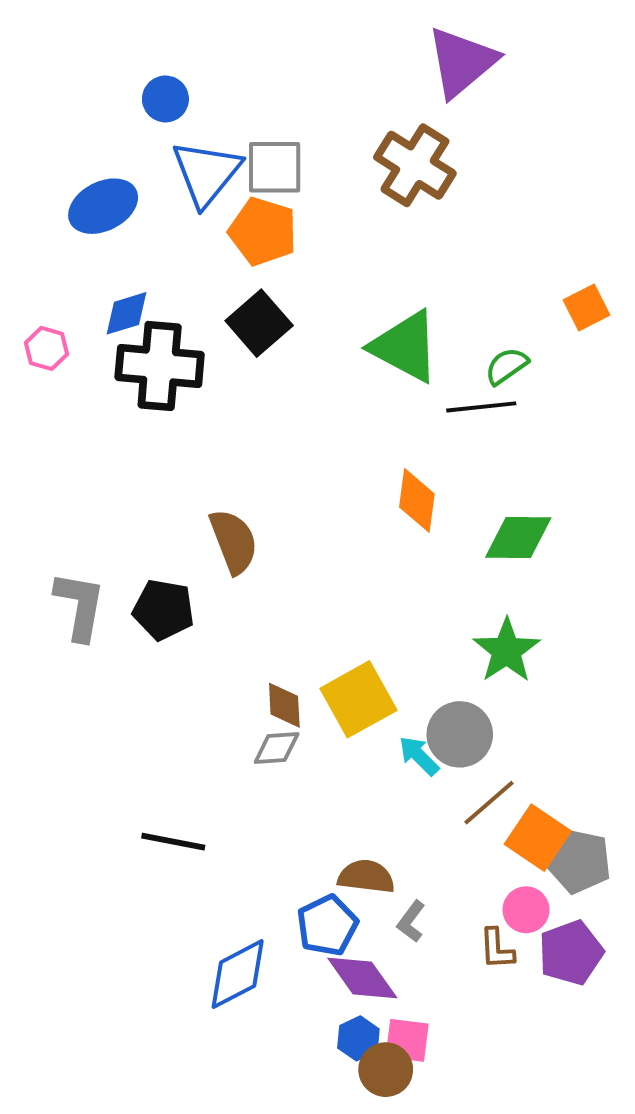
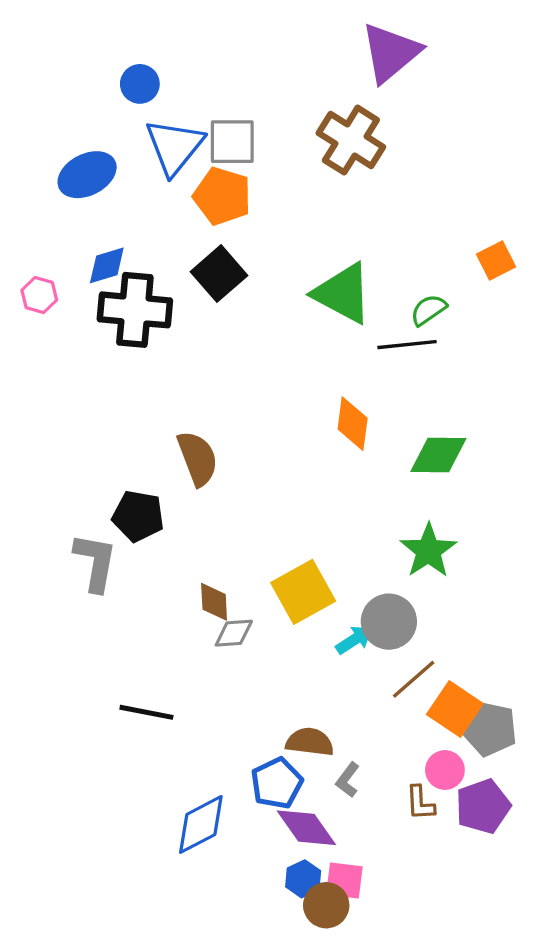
gray L-shape: (80, 606) -> (95, 562), moved
brown diamond: (284, 705) -> (214, 602), moved
cyan arrow: (419, 756) -> (354, 640), turned 102

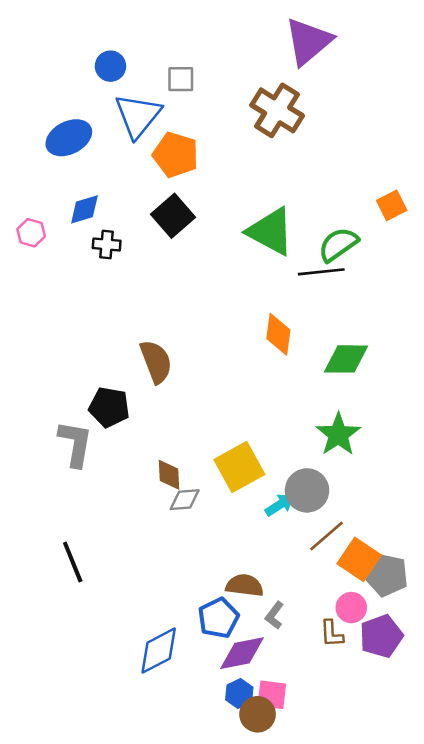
gray square: (232, 142) -> (181, 79), moved, size x0.7
black cross: (135, 310) -> (107, 244), size x0.5
green semicircle: (428, 310) -> (338, 244), size x1.4
black line: (146, 712) -> (73, 562), moved, turned 57
purple diamond: (306, 828) -> (242, 653), turned -66

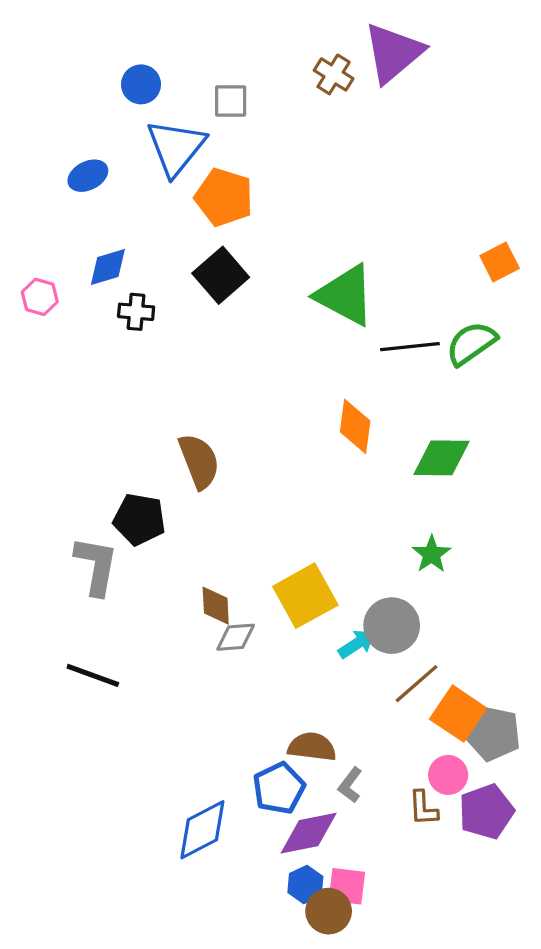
brown cross: (277, 110) -> (334, 74), moved, size x0.6
blue ellipse: (69, 138) -> (88, 176), size x0.7
green semicircle: (338, 244) -> (471, 343), moved
green star: (338, 434) -> (432, 554), size x0.7
black line: (73, 562) -> (93, 675), moved, turned -48

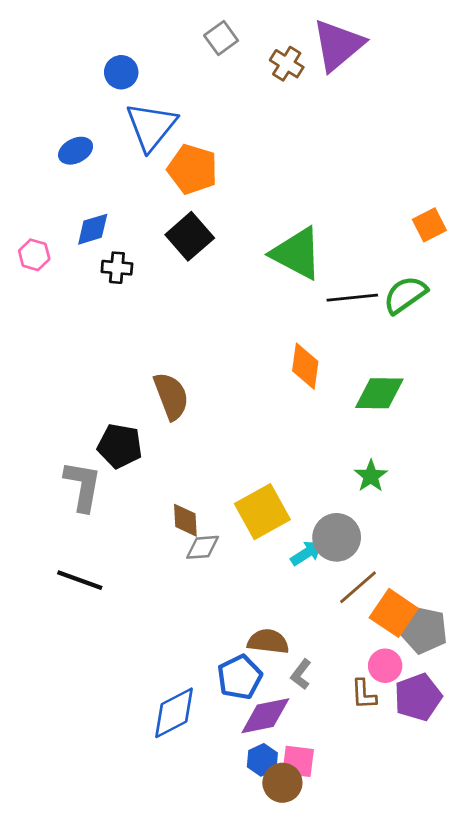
gray square: (231, 101) -> (221, 38), moved, turned -36

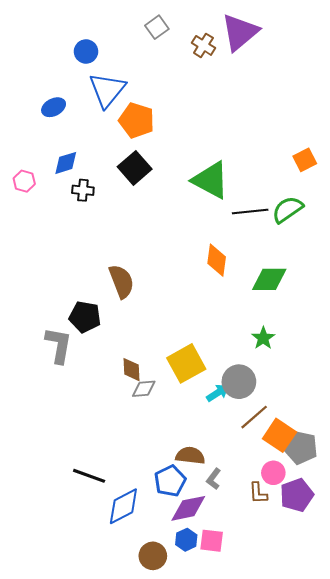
black line: (80, 580) -> (89, 476), moved
brown circle: (282, 783) -> (153, 556), moved

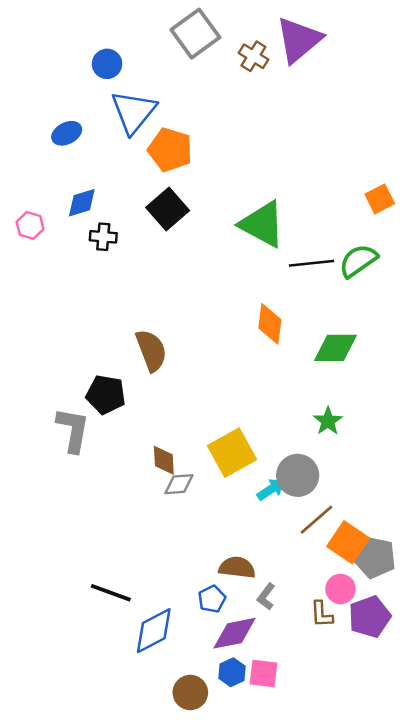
gray square: (157, 27) -> (195, 34), size x1.6
blue pentagon: (170, 481) -> (212, 599), size x0.7

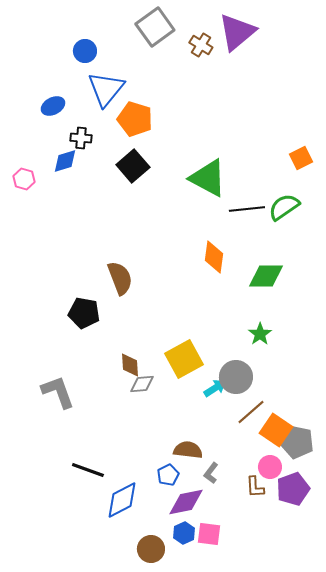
black cross: (103, 237) -> (81, 138), moved
gray L-shape: (73, 430) -> (58, 392), moved, turned -30

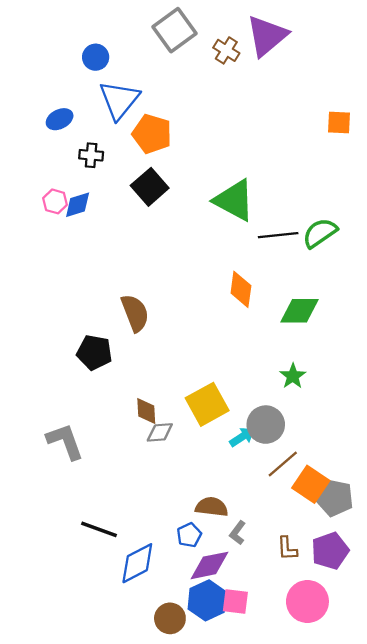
orange square: (301, 158) -> (339, 123), moved, turned 30
blue diamond: (65, 161) -> (78, 205), moved
pink hexagon: (24, 179) -> (55, 201), moved
pink circle: (270, 467) -> (307, 601), moved, size x1.6
blue hexagon: (184, 533) -> (207, 600), size x1.6

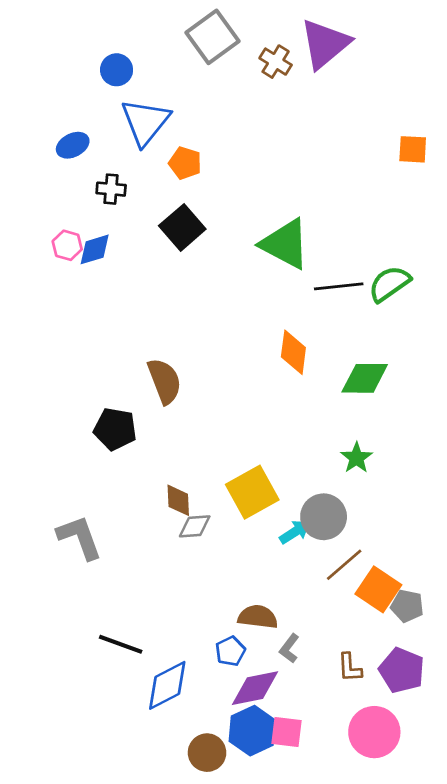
orange pentagon: (152, 134) -> (185, 163), size x0.7
gray pentagon: (334, 498) -> (407, 606), size x0.7
purple pentagon: (330, 551) -> (402, 670), turned -30

